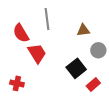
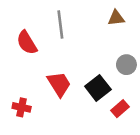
brown triangle: (83, 30) -> (116, 18), moved
red trapezoid: (37, 53) -> (59, 84), moved

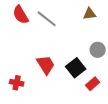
gray line: (60, 24) -> (47, 19), turned -45
red semicircle: (27, 43) -> (21, 15), moved

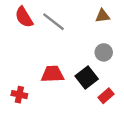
gray circle: (98, 50) -> (104, 52), moved
red trapezoid: (46, 65) -> (52, 74), turned -60

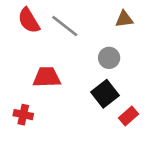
gray circle: (104, 52) -> (109, 58), moved
red trapezoid: (52, 74) -> (47, 77), moved

